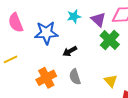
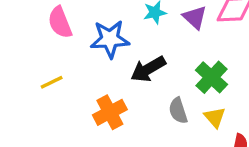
green cross: (110, 40) -> (211, 77), moved
black arrow: (70, 51) -> (148, 69), size x1.5
gray semicircle: (75, 77) -> (178, 111), moved

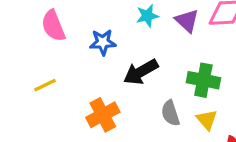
blue star: (110, 39) -> (103, 42), size x0.7
green cross: (211, 77) -> (203, 80), turned -32

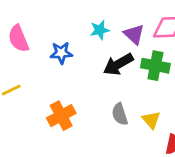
black arrow: (141, 72) -> (118, 64), moved
green cross: (203, 80) -> (155, 66), moved

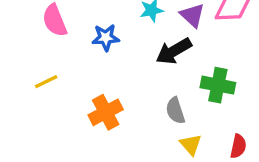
green cross: (155, 66) -> (218, 85), moved
yellow triangle: (151, 120) -> (191, 145), moved

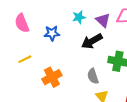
yellow line: (46, 82) -> (25, 59), moved

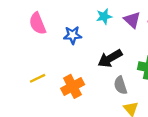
black arrow: (92, 41) -> (110, 58), moved
yellow line: (25, 59) -> (38, 78), moved

